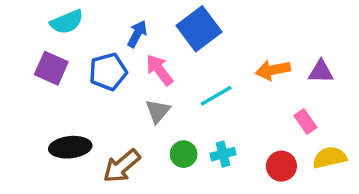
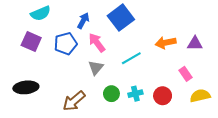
black ellipse: (70, 147) -> (26, 87), moved
red circle: (281, 166) -> (163, 96), moved

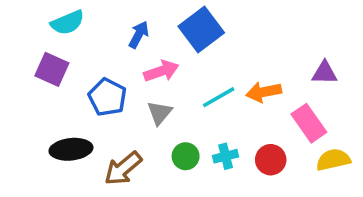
pink arrow: (97, 43) -> (161, 71), turned 108
orange arrow: (166, 43) -> (264, 92), moved
blue pentagon: (66, 44) -> (107, 97), moved, turned -30
pink rectangle: (185, 74) -> (309, 123), size x1.5
black ellipse: (26, 87) -> (71, 149), moved

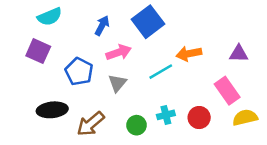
orange arrow: (264, 92) -> (189, 54), moved
green circle: (186, 156) -> (137, 125), moved

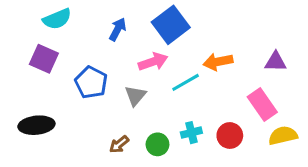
pink arrow: (119, 52) -> (153, 62), moved
black ellipse: (52, 110) -> (36, 125), moved
brown arrow: (91, 124) -> (119, 144), moved, size x0.6

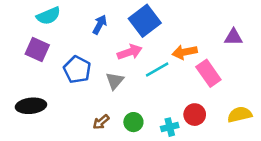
purple triangle: (276, 62) -> (233, 37), moved
pink rectangle: (262, 105) -> (208, 73), moved
cyan cross: (191, 133) -> (170, 127), moved

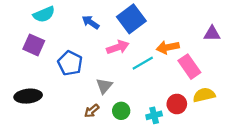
blue arrow: (100, 25) -> (91, 22), turned -84
gray triangle: (115, 81) -> (104, 86), moved
yellow semicircle: (240, 115) -> (204, 95), moved

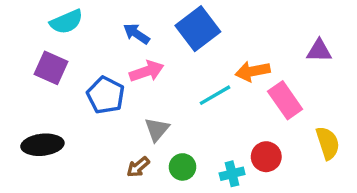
pink arrow: (118, 47) -> (147, 71), moved
yellow semicircle: (204, 95) -> (328, 143), moved, turned 85

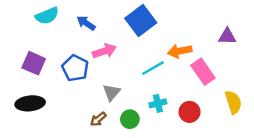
blue arrow: (136, 34) -> (86, 23), moved
purple square: (51, 68) -> (34, 63), moved
cyan cross: (232, 174) -> (158, 103), moved

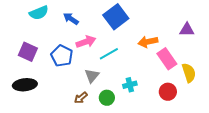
cyan line: (153, 68) -> (109, 54), moved
yellow semicircle: (233, 102) -> (189, 73), moved
red circle: (190, 112) -> (168, 92), moved

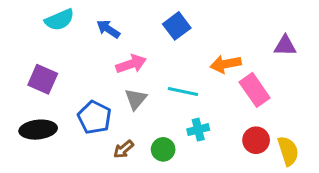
blue square: (116, 17) -> (177, 26), size x0.7
cyan line: (109, 54) -> (183, 91), moved, turned 42
blue pentagon: (62, 56) -> (95, 117), moved
yellow semicircle: (189, 73) -> (288, 151), moved
gray triangle: (92, 76) -> (136, 99), moved

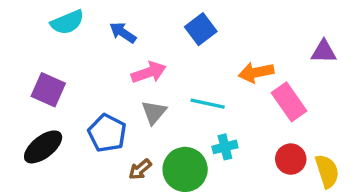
black ellipse: (38, 130) -> (43, 147), turned -32
green circle: (163, 149) -> (185, 169), size x1.6

